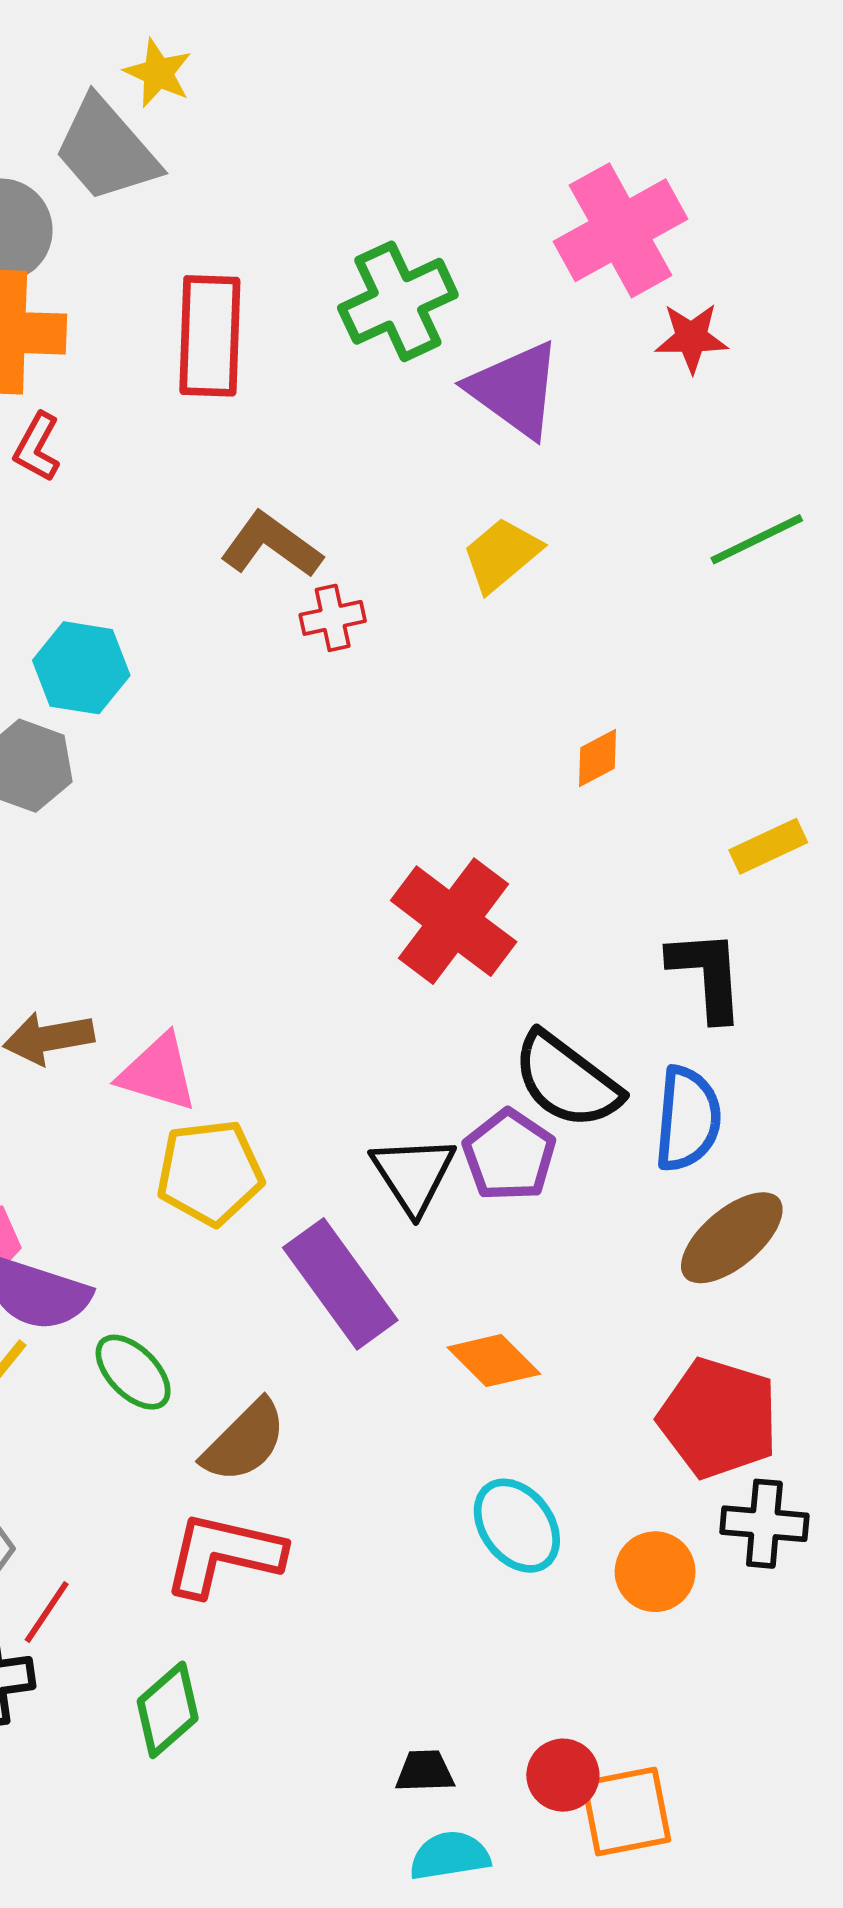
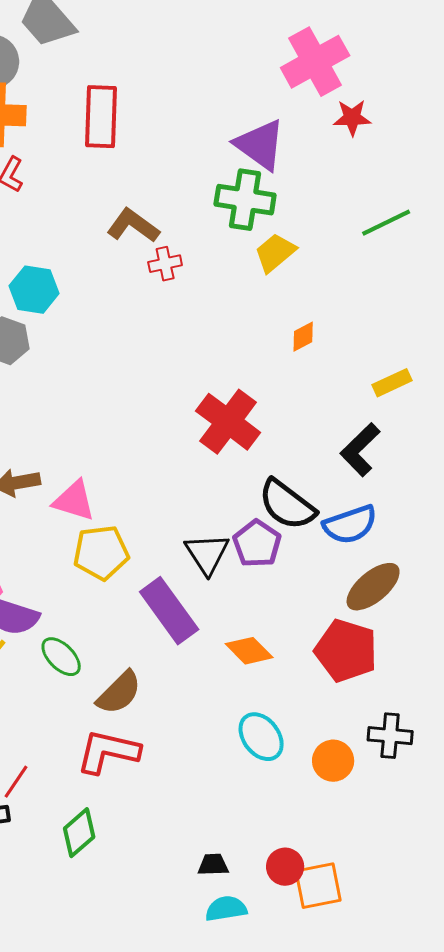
green cross: (398, 301) -> (245, 200), moved, turned 34
yellow trapezoid: (502, 555) -> (275, 253), moved
black L-shape: (707, 975) -> (360, 450), turned -130
blue semicircle: (688, 1119) -> (350, 525), turned 66
red pentagon: (718, 1418) -> (346, 651), moved

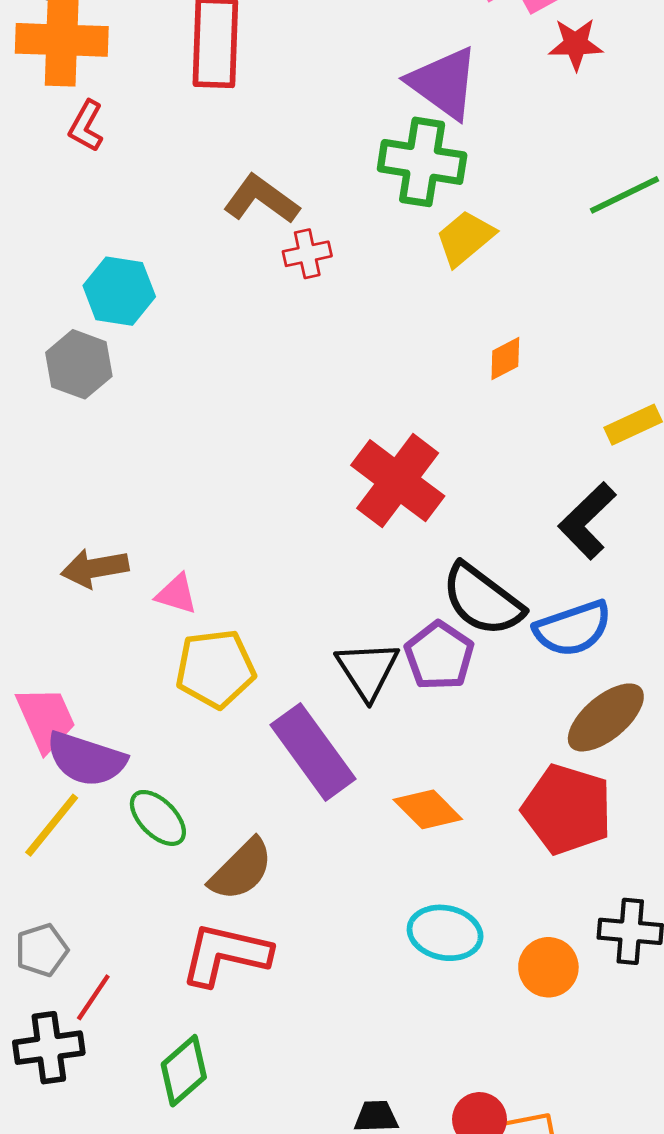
pink triangle: (74, 501) -> (177, 594), size x0.7
cyan ellipse: (261, 737) -> (445, 933), turned -42

